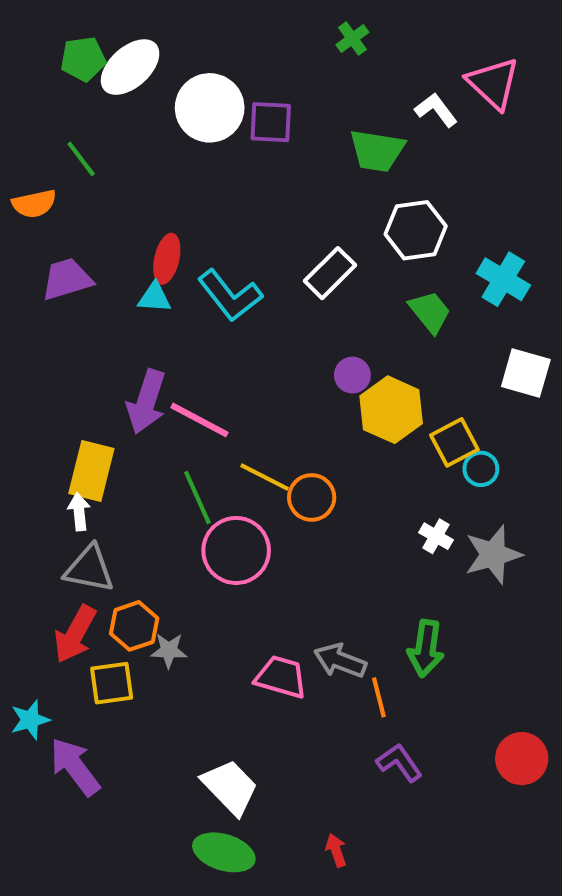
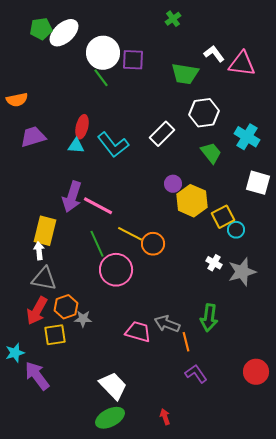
pink triangle: (493, 83) -> (242, 64), moved, turned -36
green line: (81, 159) -> (101, 78), moved
green ellipse: (224, 852) -> (110, 418), turned -44

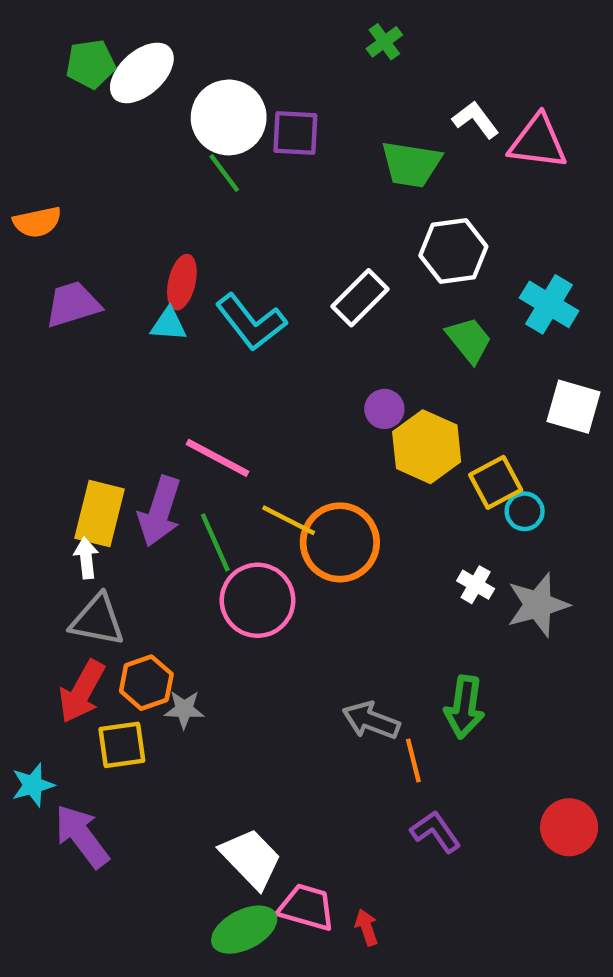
purple arrow: (72, 197) -> (160, 511), moved
orange circle: (153, 244) -> (340, 542), size x1.5
pink trapezoid: (138, 332) -> (306, 907), moved

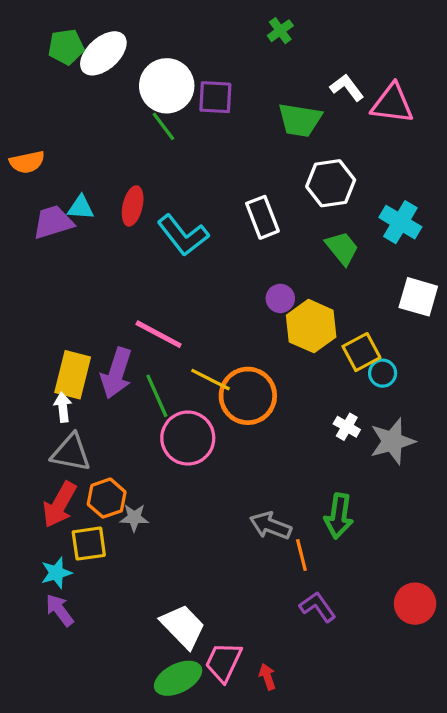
white rectangle: (360, 298) -> (262, 217), turned -66
cyan triangle: (169, 324) -> (81, 208), moved
cyan star: (33, 785) -> (56, 573), moved
purple arrow: (82, 836) -> (60, 610), size x0.7
pink trapezoid: (306, 907) -> (224, 662), turned -81

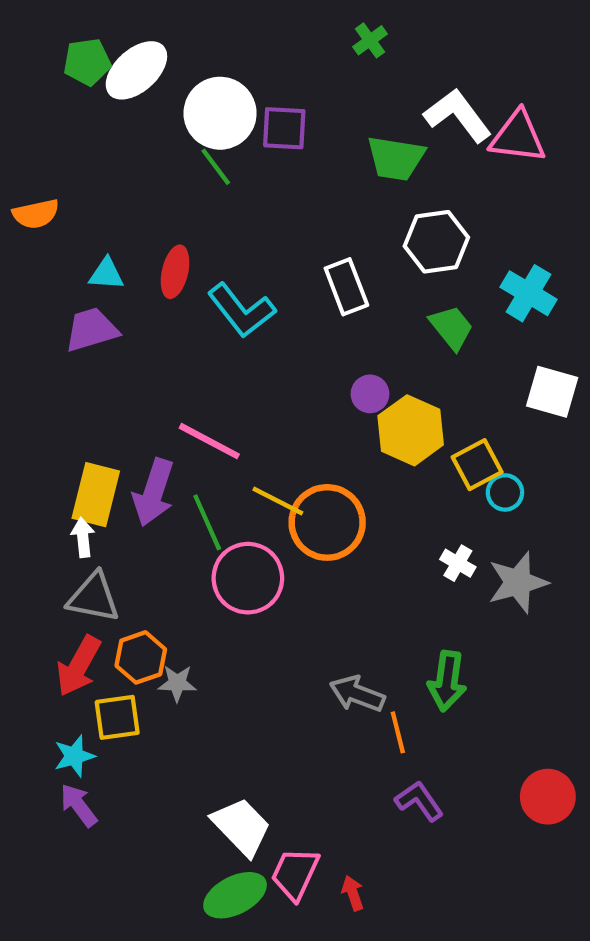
white L-shape: (347, 87) -> (458, 115), size x1.5
purple trapezoid: (53, 222) -> (91, 330), moved

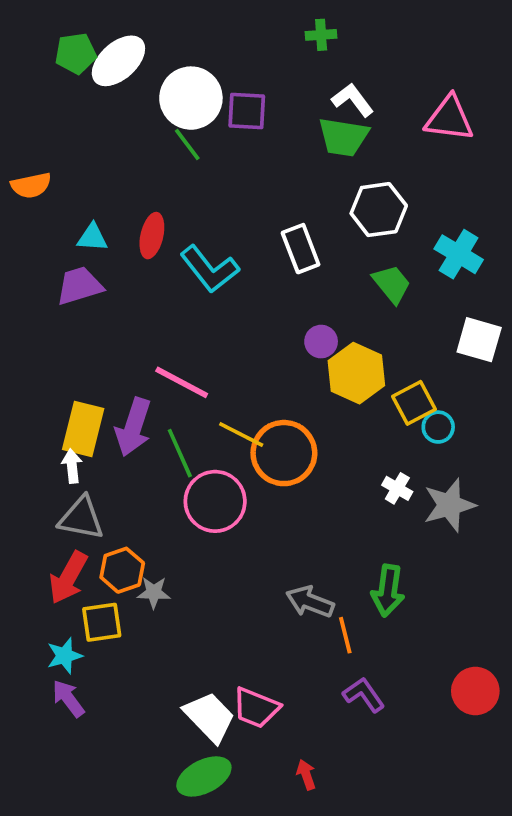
green cross: (370, 40) -> (321, 35), turned 32
white L-shape: (458, 115) -> (353, 100), moved, size x0.7
pink trapezoid: (295, 874) -> (256, 708), moved, turned -93

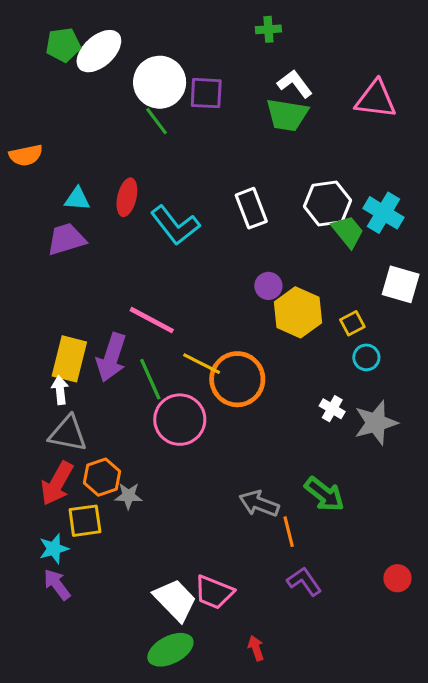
white hexagon: (379, 210) -> (328, 203), moved
green trapezoid: (392, 284) -> (348, 231), moved
yellow square: (414, 403) -> (352, 323), moved, size x0.7
green arrow: (388, 591) -> (324, 494), turned -60
red circle: (475, 691) -> (397, 578), size x0.7

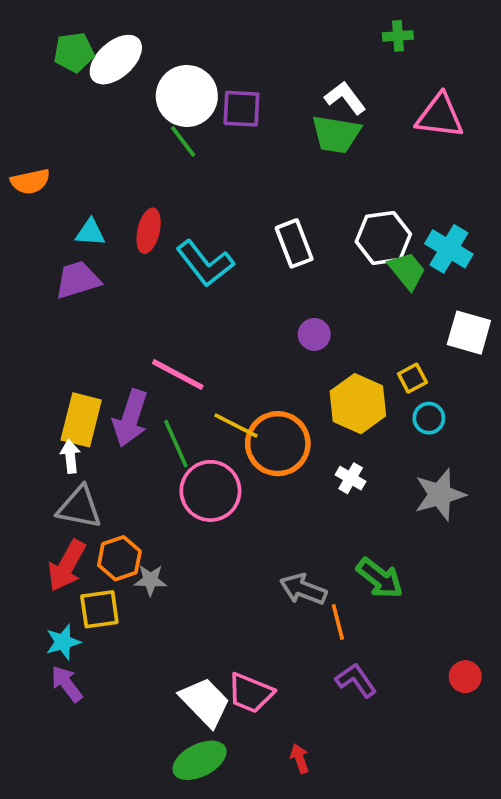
green cross: (268, 29) -> (398, 36), moved
yellow hexagon: (298, 312) -> (358, 404), moved
white cross: (332, 409) -> (351, 478), moved

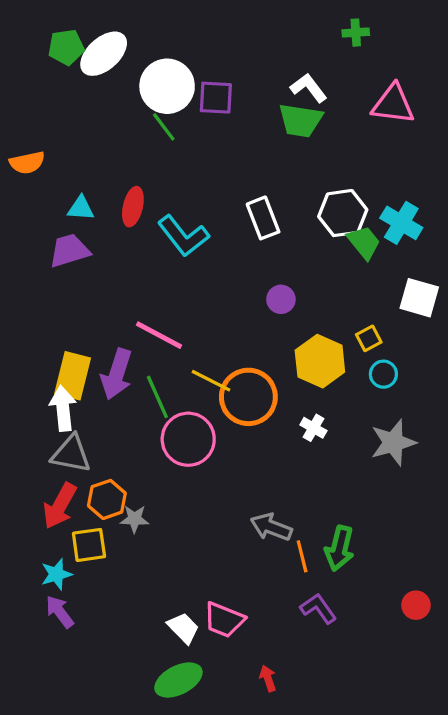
white arrow: (70, 456) -> (63, 408), size x1.5
green arrow: (380, 578) -> (340, 548), moved, turned 66
white trapezoid: (205, 702) -> (183, 628), size x0.7

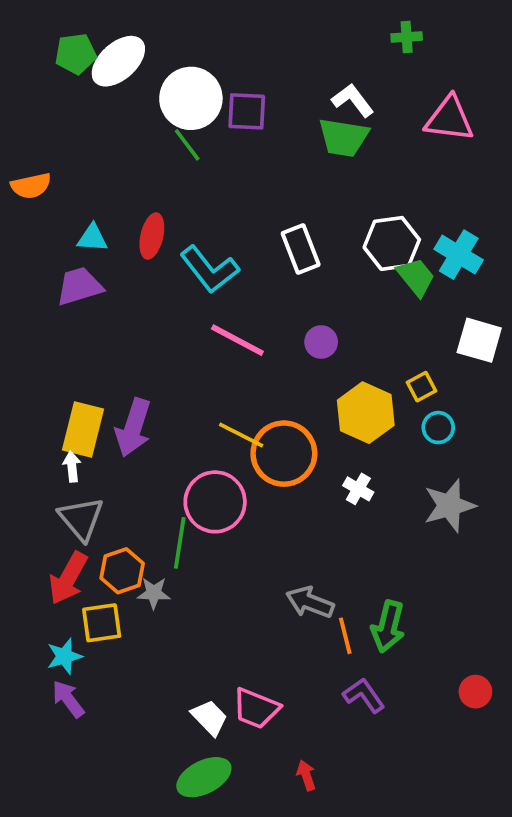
pink line: (159, 335) -> (237, 340), moved
green line: (157, 397) -> (180, 543), moved, turned 33
white arrow: (63, 408) -> (72, 467), size x0.6
gray triangle: (71, 454) -> (81, 519), turned 39

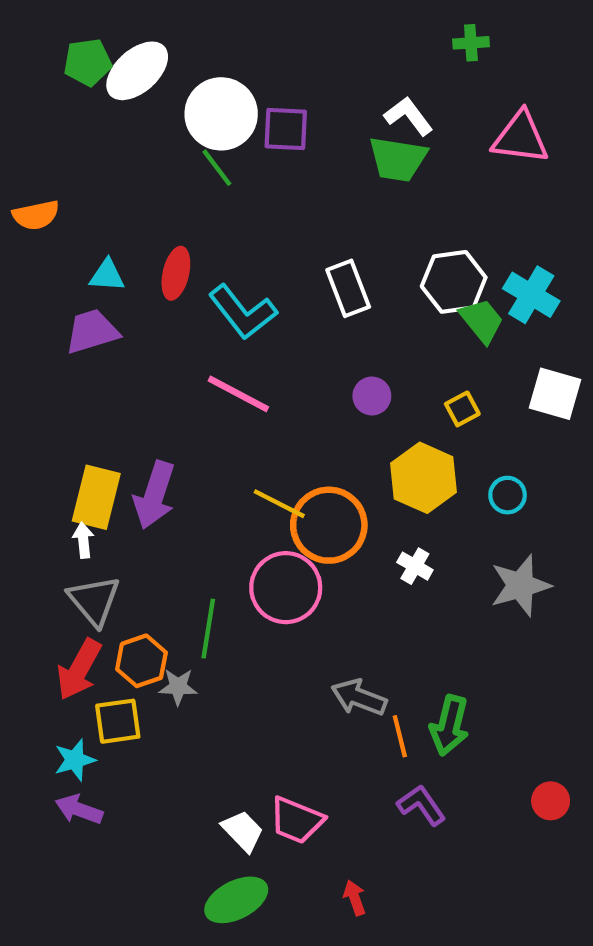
pink line: (237, 340) -> (238, 394), moved
yellow square: (422, 387) -> (462, 409), moved
pink circle: (215, 502) -> (286, 588), moved
purple arrow: (68, 699) -> (79, 809), turned -33

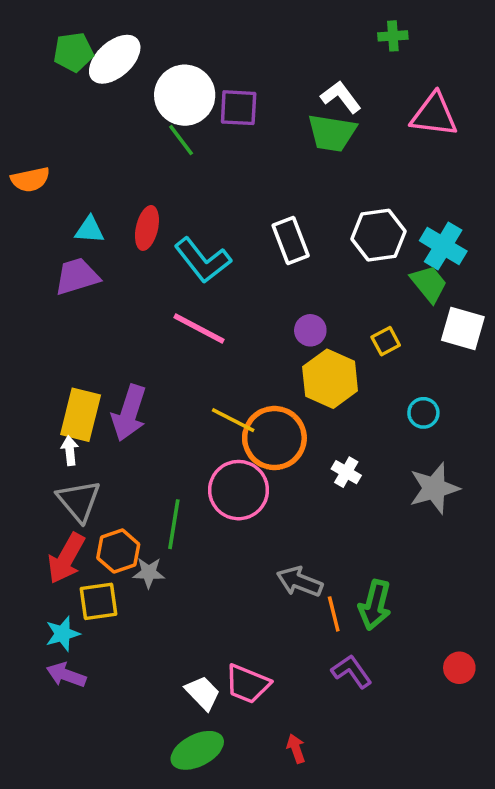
green trapezoid: (482, 321) -> (429, 284), moved
yellow hexagon: (424, 478) -> (330, 379), moved

